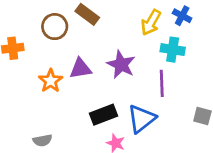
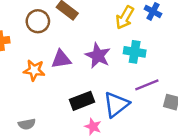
cyan cross: (173, 50) -> (135, 52), moved
orange star: (51, 81) -> (34, 70), turned -30
purple line: (162, 83) -> (147, 85), moved, turned 70

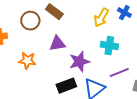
purple star: (98, 56) -> (79, 62), moved, turned 30
purple triangle: (61, 59) -> (57, 44), moved

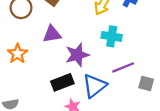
orange star: (27, 61) -> (18, 54), turned 30

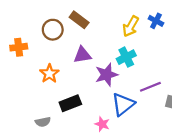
cyan cross: (112, 36) -> (126, 57), moved, turned -36
black rectangle: (62, 82) -> (70, 103), moved

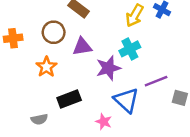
brown circle: (53, 30) -> (54, 32), moved
blue triangle: (123, 104) -> (126, 100), turned -40

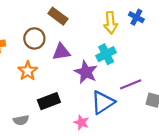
yellow arrow: (135, 16) -> (111, 23), turned -35
purple star: (108, 68) -> (86, 72), turned -30
blue triangle: (126, 100) -> (103, 102), turned 45

